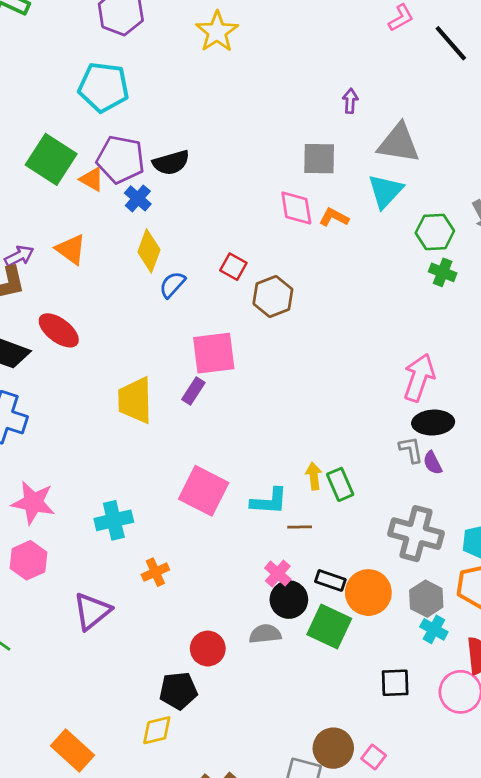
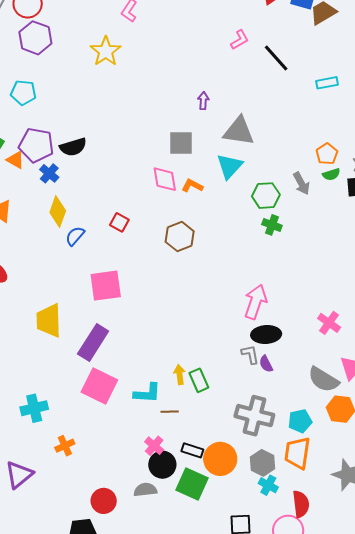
cyan pentagon: (104, 87) -> (23, 93), size x0.7
brown hexagon: (273, 296) -> (180, 237), moved
purple rectangle: (193, 391) -> (93, 342), moved, size x1.8

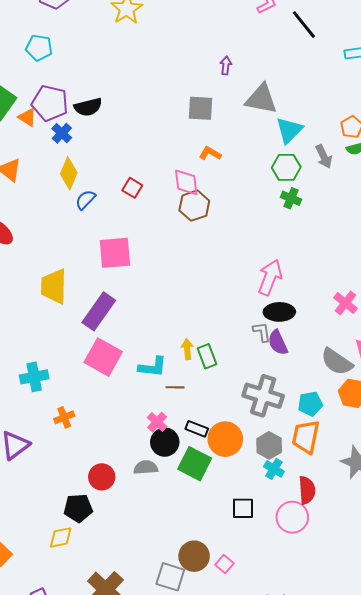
cyan triangle: (230, 166) -> (289, 130), moved
pink diamond: (165, 179) -> (186, 182), moved
purple semicircle: (266, 364) -> (278, 343), size x1.4

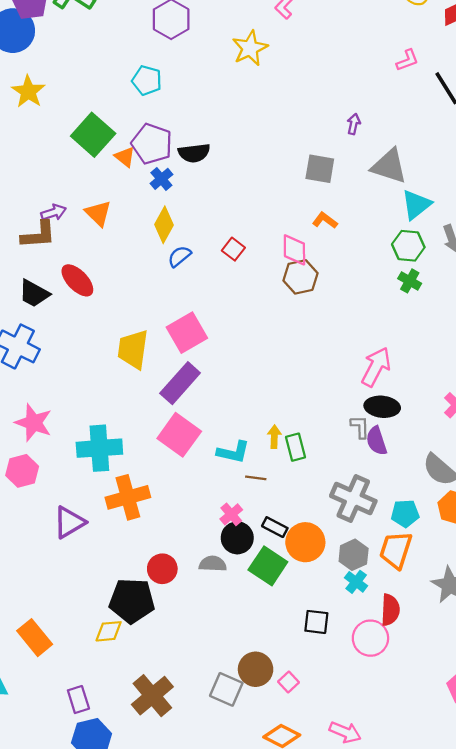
pink square: (115, 253) -> (187, 333), moved, turned -32
cyan cross: (34, 377) -> (99, 448), size x1.4
orange cross: (64, 417) -> (128, 497), size x1.8
black pentagon: (78, 508) -> (132, 601), size x1.4

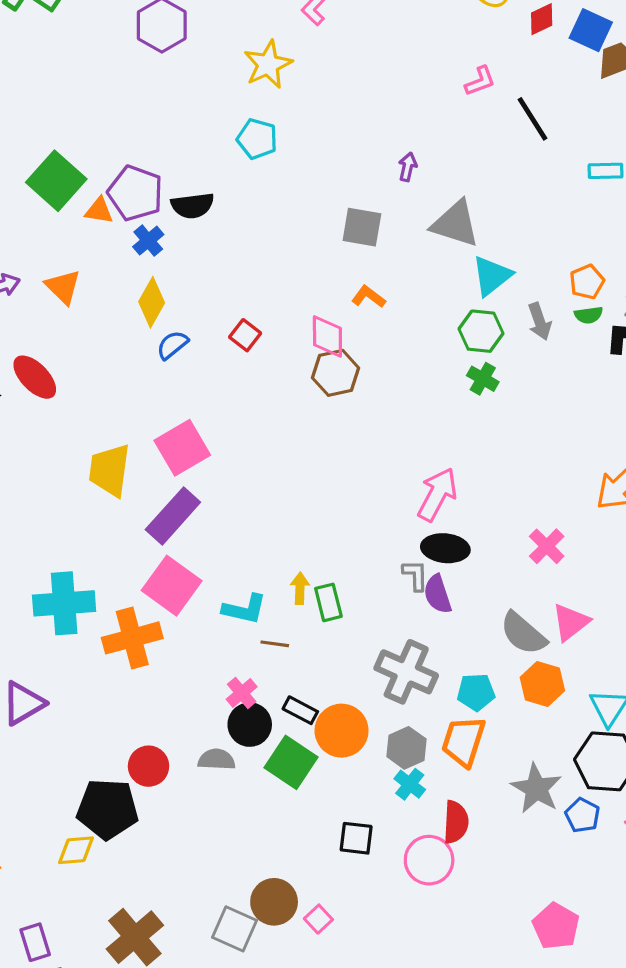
cyan pentagon: (147, 80) -> (257, 139), moved
orange triangle: (125, 157) -> (99, 211), turned -30
orange cross: (128, 497) -> (132, 638), moved

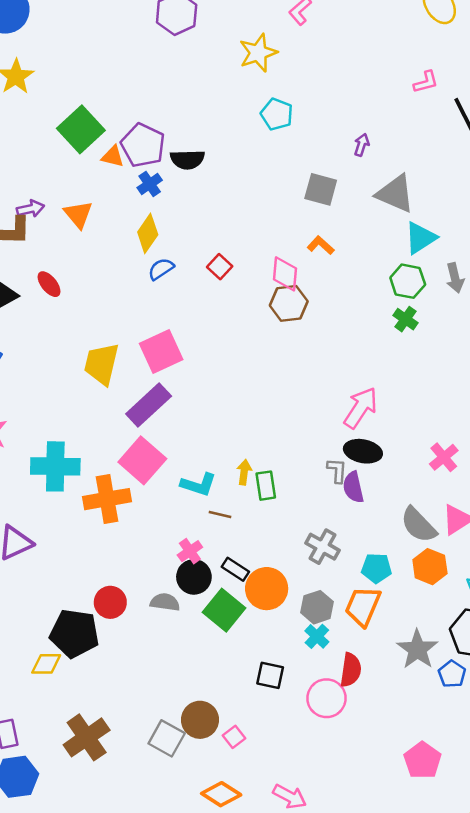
cyan pentagon: (257, 139) -> (277, 114), moved
red ellipse: (35, 377) -> (49, 284), size x0.7
gray cross: (406, 672) -> (323, 547), size x0.7

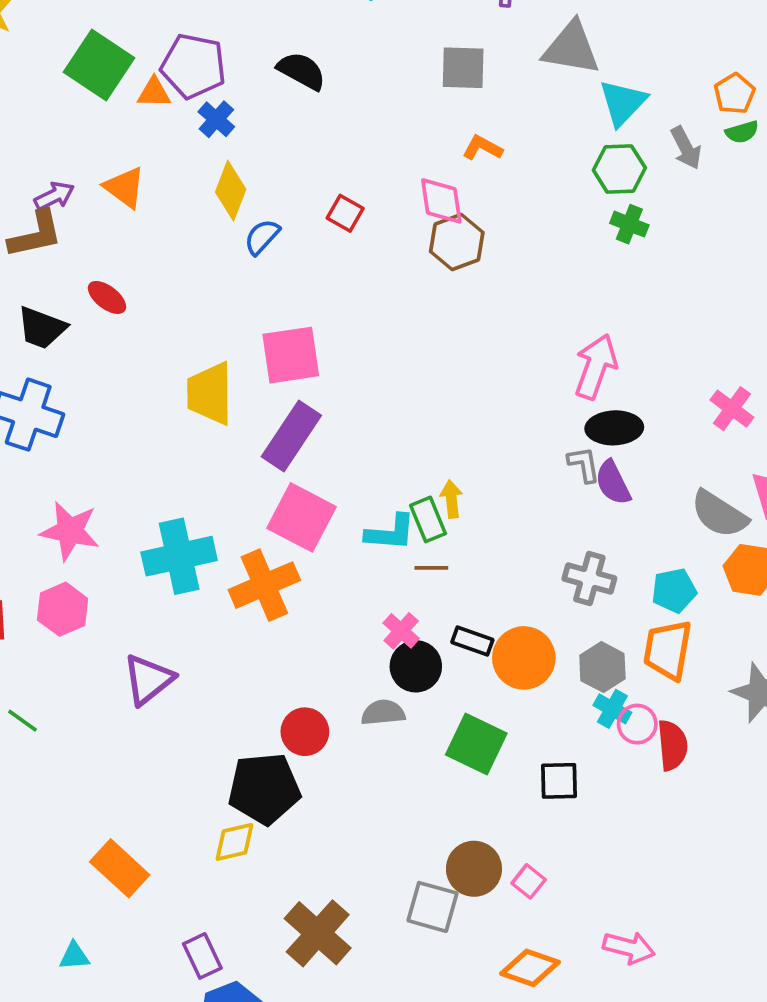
black semicircle: (187, 159) -> (302, 71), moved, turned -136
pink square: (161, 352) -> (291, 355), turned 30
green rectangle: (266, 486) -> (428, 519), moved
green square: (224, 610) -> (476, 744), moved
pink circle: (326, 698) -> (637, 724), moved, size x0.7

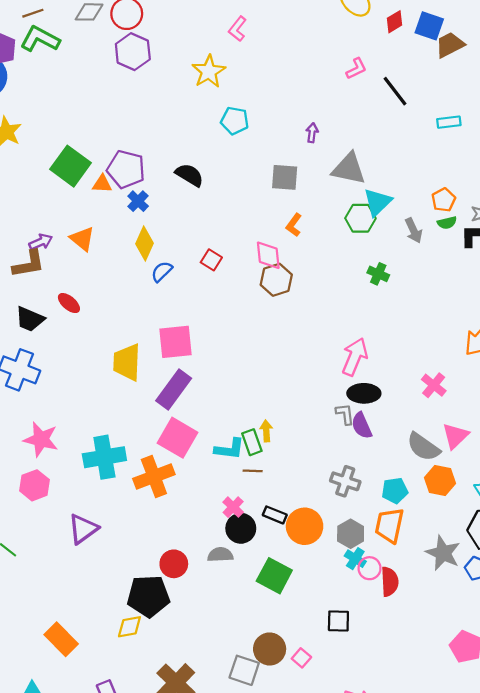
orange L-shape: (482, 148) -> (294, 225), turned -85
green hexagon: (619, 169) -> (360, 218), moved
black square: (559, 781) -> (338, 621), moved

